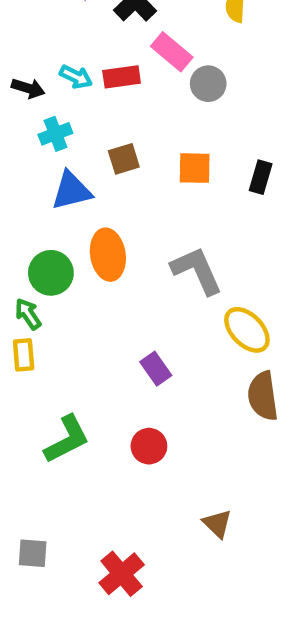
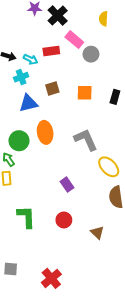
cyan arrow: (76, 77) -> (30, 59), moved
green L-shape: (67, 439) -> (26, 217), turned -65
brown triangle: (217, 524) -> (97, 233), moved

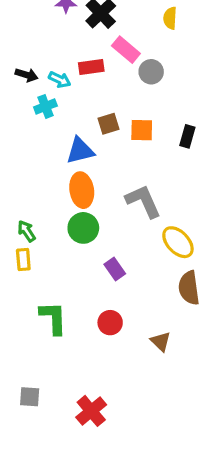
brown square: (52, 89) -> (109, 124), moved
blue triangle: (28, 103) -> (80, 151), moved
green circle: (19, 141) -> (83, 228), moved

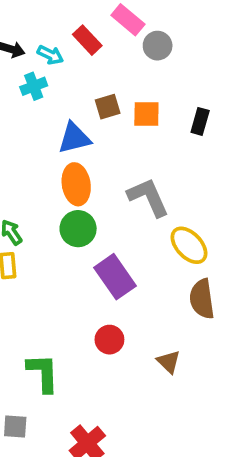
red rectangle: (91, 67) -> (87, 40), turned 55
purple rectangle: (115, 269) -> (115, 277), size x1.6
green L-shape: (53, 318) -> (43, 373), moved

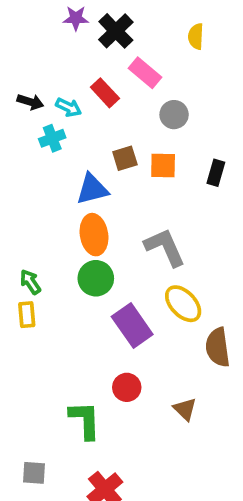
gray circle: (158, 46) -> (174, 115), moved
yellow ellipse: (189, 245) -> (183, 304), moved
green L-shape: (43, 373) -> (85, 420), moved

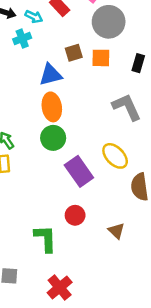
gray circle: (174, 115) -> (109, 22), size x1.6
gray L-shape: (165, 247) -> (127, 107), moved

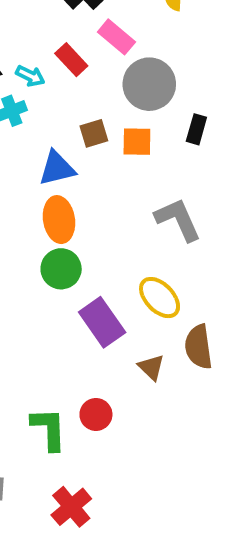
black rectangle: (138, 63) -> (196, 129), moved
red circle: (75, 215) -> (96, 414), moved
brown triangle: (116, 231) -> (151, 367), moved

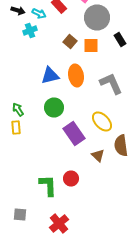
black rectangle: (196, 129) -> (120, 40), turned -48
brown square: (94, 133) -> (70, 42), turned -32
blue triangle: (57, 168) -> (50, 76), moved
orange ellipse: (59, 220) -> (76, 76), moved

